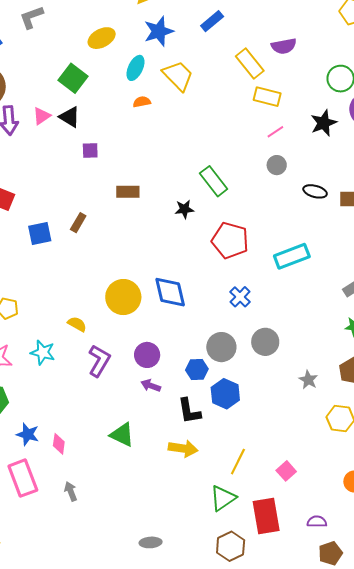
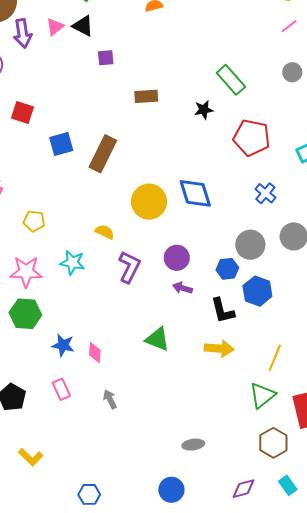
gray circle: (277, 165) -> (292, 72), moved
brown rectangle: (78, 223) -> (103, 154), moved, size x1.8
pink rectangle: (23, 478) -> (61, 389), size x0.6

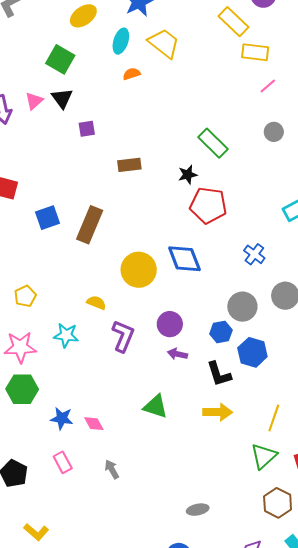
black triangle: (83, 26) -> (62, 98), turned 30
red pentagon: (252, 138) -> (208, 205), moved
yellow pentagon: (34, 221) -> (25, 296), turned -30
pink diamond: (95, 353) -> (94, 424), turned -30

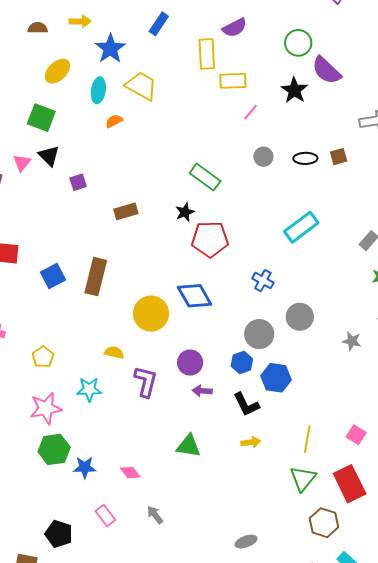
yellow rectangle: (233, 22) -> (207, 54), turned 52
yellow arrow: (218, 412) -> (251, 442), size x0.7
blue star: (62, 418) -> (85, 467), moved

